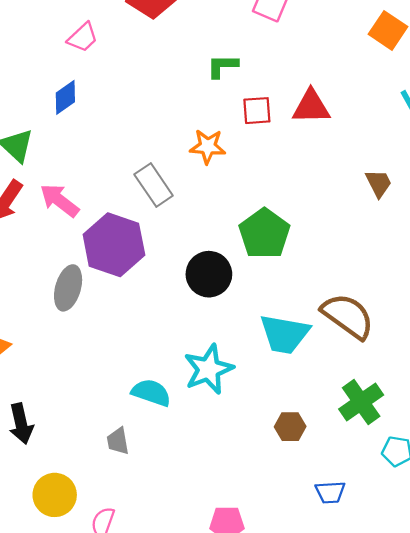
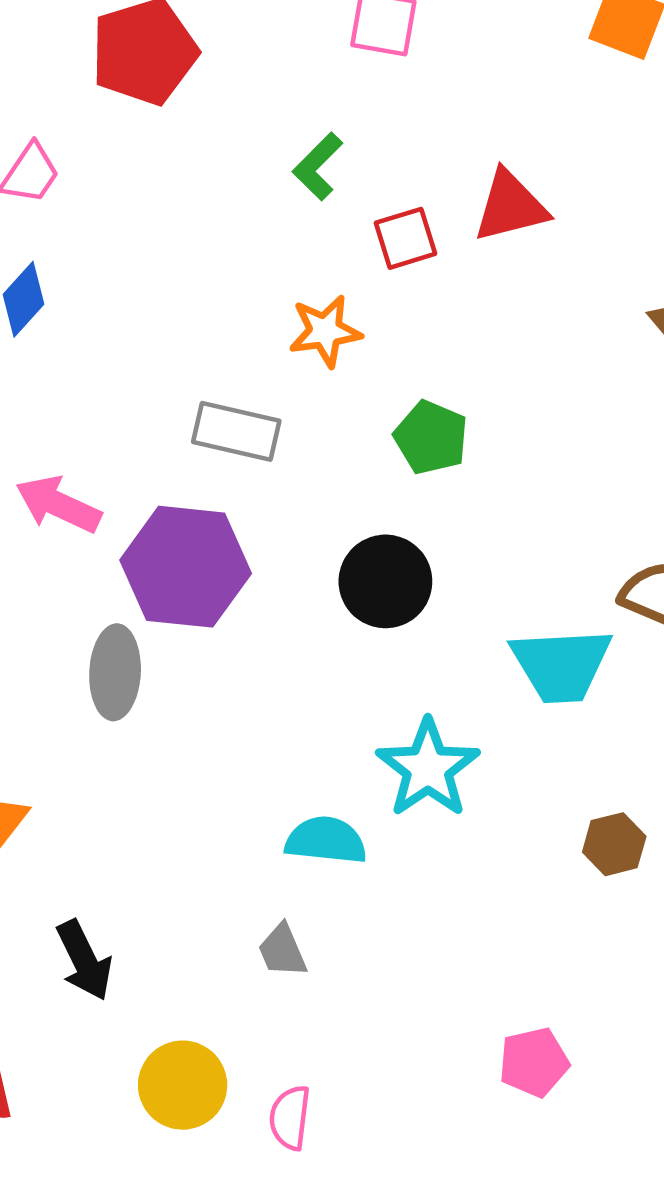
green L-shape: (222, 66) -> (318, 166), turned -32
gray rectangle: (154, 185) -> (236, 431), turned -30
green pentagon: (264, 234) -> (431, 437), moved, size x0.7

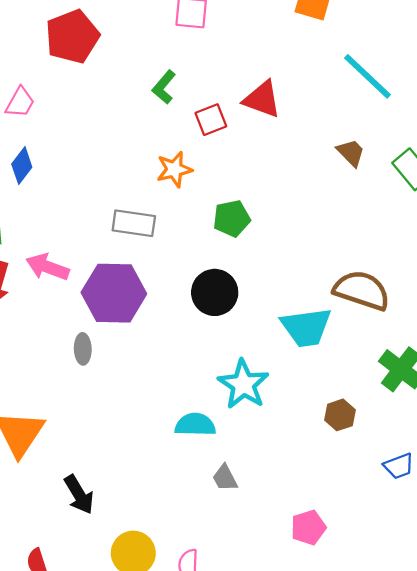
red triangle: (510, 206) -> (262, 99), turned 39
green pentagon: (431, 437) -> (232, 218), turned -30
gray ellipse: (115, 672) -> (83, 349), size x0.7
gray trapezoid: (282, 951) -> (225, 478), moved

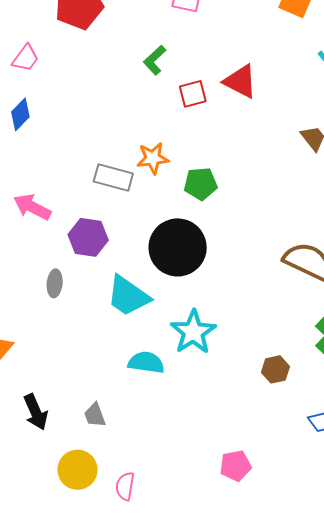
orange star: (174, 169) -> (153, 158), moved
black circle: (215, 292) -> (178, 247), size x1.4
purple hexagon: (114, 293) -> (88, 237), size x0.7
cyan trapezoid: (306, 327) -> (128, 296), moved, turned 36
gray trapezoid: (225, 478) -> (95, 415), moved

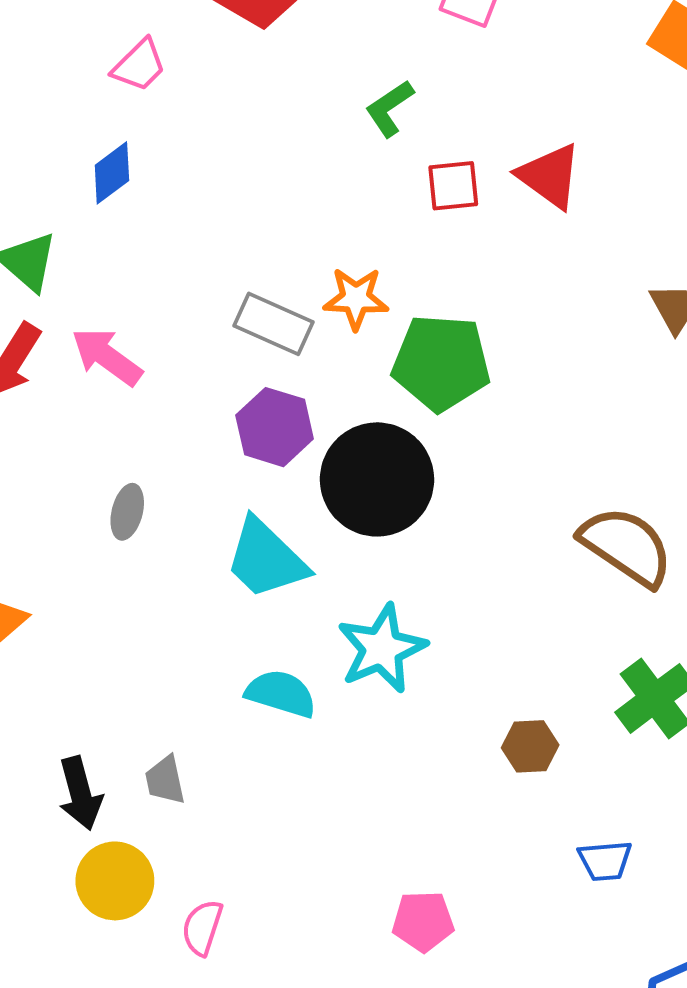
green pentagon: (201, 184) -> (441, 363), size x1.5
purple hexagon: (88, 237) -> (275, 427), moved
black arrow: (36, 412) -> (80, 793), moved

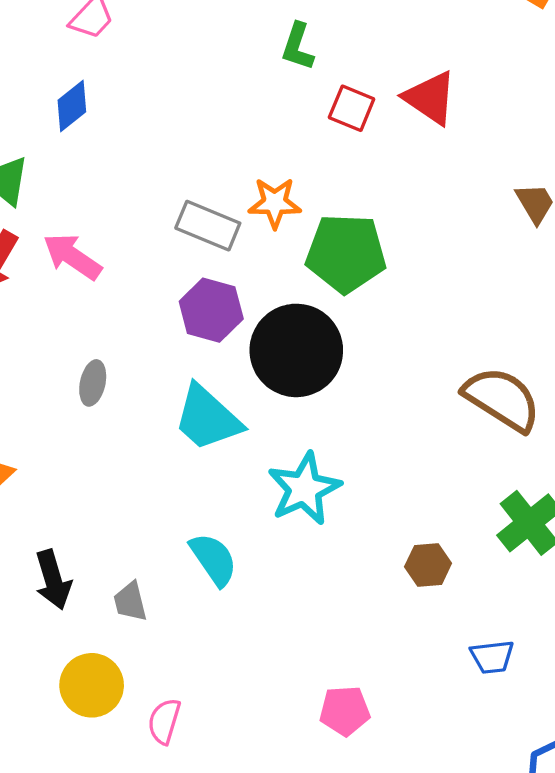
green L-shape: (390, 108) -> (298, 47), turned -36
red square: (453, 186) -> (352, 108), turned 30
cyan semicircle: (281, 693) -> (213, 559), moved, turned 40
black arrow: (80, 793) -> (53, 580), moved

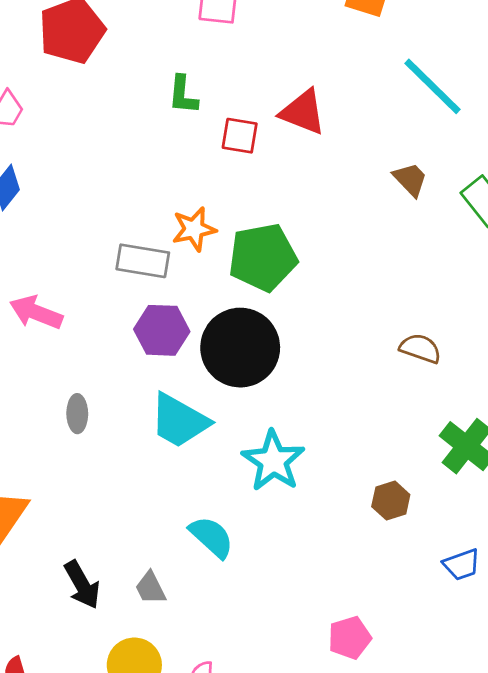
brown semicircle: (502, 399) -> (420, 348), size x0.6

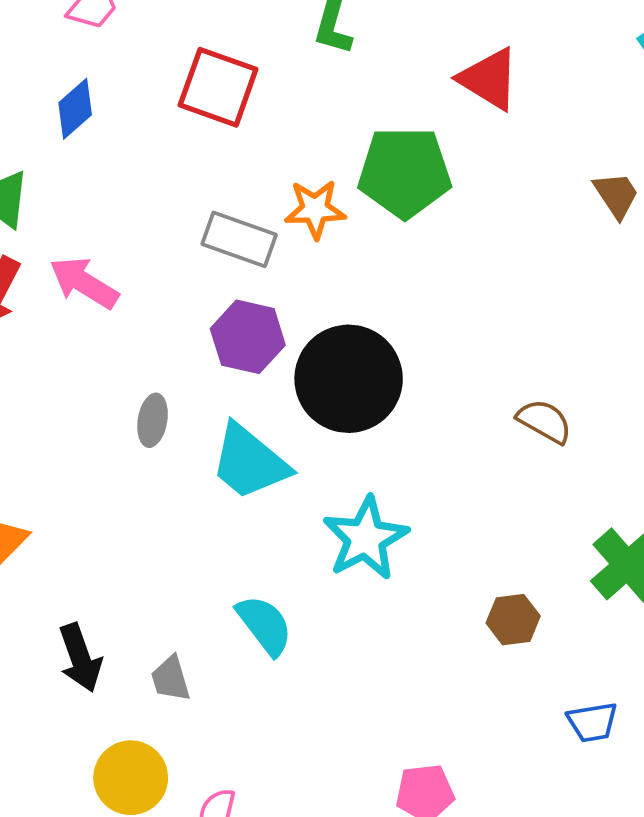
red square: (240, 136) -> (218, 87), moved, size x1.5
green pentagon: (263, 257) -> (405, 172), moved
brown semicircle: (420, 348) -> (544, 421), moved
gray ellipse: (77, 414) -> (153, 420), moved

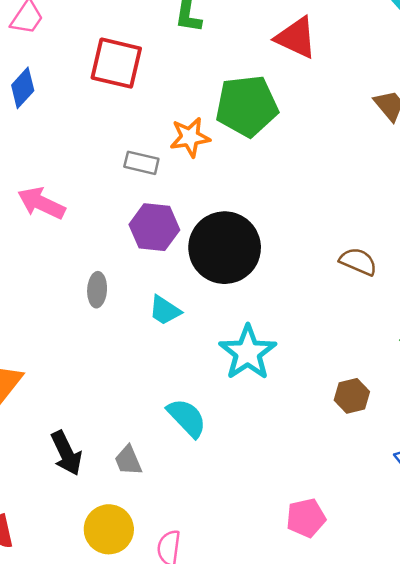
gray rectangle: (239, 239) -> (141, 163), size x0.7
cyan trapezoid: (250, 462) -> (165, 310), size x0.6

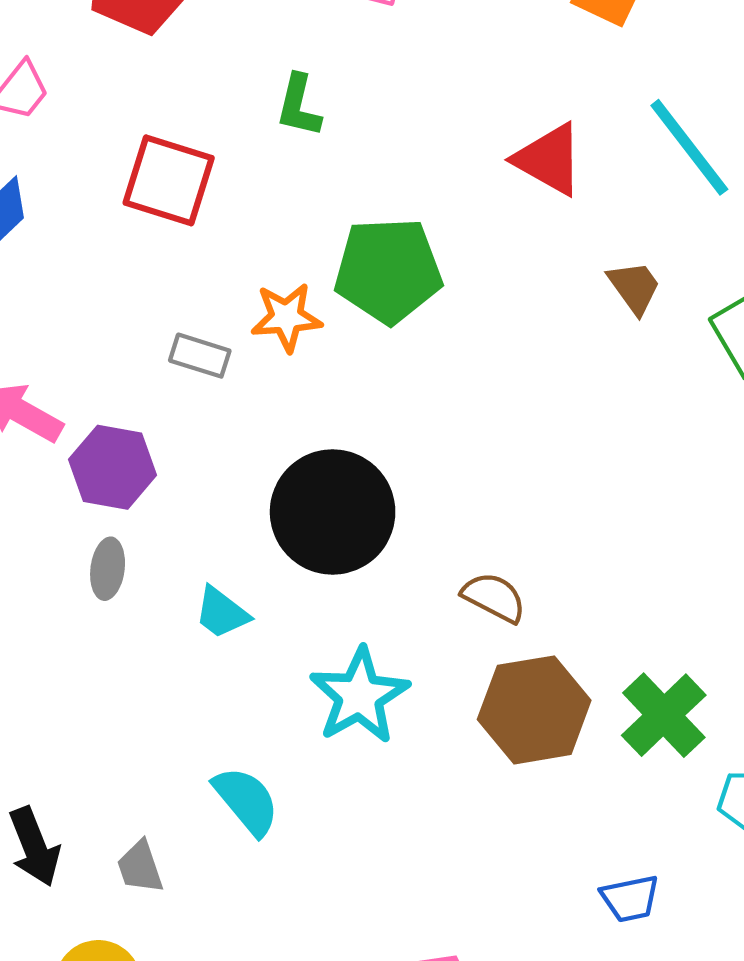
red triangle: (296, 38) -> (549, 159), moved
purple hexagon: (154, 227) -> (113, 467), moved
brown semicircle: (358, 262) -> (494, 597), moved
brown hexagon: (352, 396) -> (534, 710), moved, size x1.8

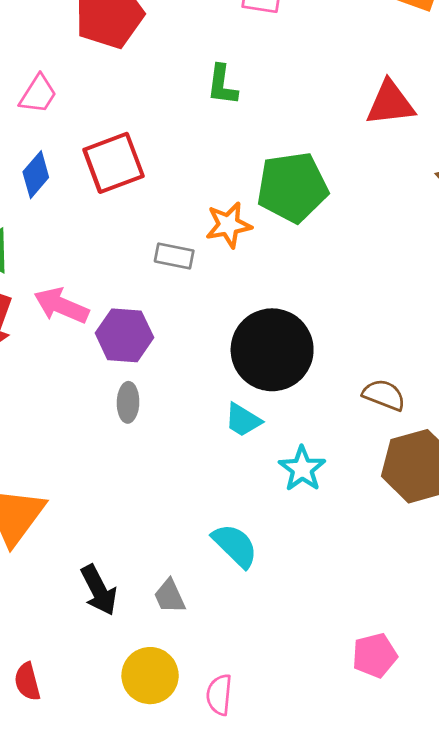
red triangle: (549, 159) -> (390, 103), turned -30
red square: (169, 180) -> (114, 163), moved, turned -32
cyan trapezoid: (222, 613) -> (243, 420), moved
cyan star: (359, 696) -> (302, 469), size x0.7

